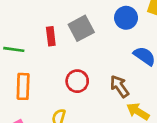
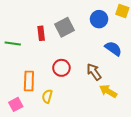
orange rectangle: (23, 86) -> (29, 81), moved

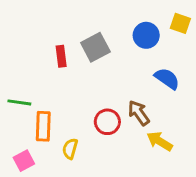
green line: (13, 43) -> (19, 102), moved
red circle: (61, 68) -> (107, 122), moved

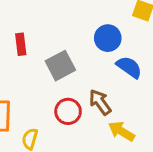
blue circle: (146, 35) -> (108, 38), moved
gray square: (95, 47) -> (60, 66), moved

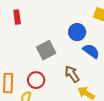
red rectangle: (21, 44) -> (17, 17), moved
red circle: (68, 111) -> (36, 80), moved

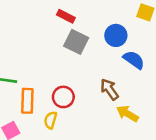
red rectangle: (17, 17) -> (66, 16), moved, turned -56
gray square: (46, 50) -> (76, 42), moved, turned -36

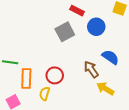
red rectangle: (66, 16) -> (77, 11), moved
gray square: (76, 42) -> (65, 32), turned 36
blue semicircle: (134, 60) -> (110, 57), moved

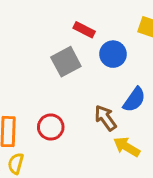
blue semicircle: (110, 57) -> (134, 100), turned 90
yellow semicircle: (45, 94) -> (16, 163), moved

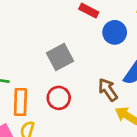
gray square: (66, 62) -> (60, 57), moved

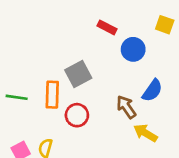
orange rectangle: (20, 102) -> (52, 95), moved

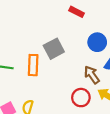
blue circle: (133, 49) -> (97, 42), moved
red circle: (77, 115) -> (81, 98), moved

